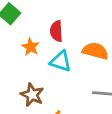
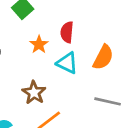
orange semicircle: (95, 51) -> (103, 57), turned 95

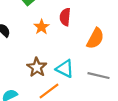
cyan triangle: (67, 63) -> (65, 69), moved

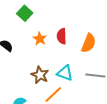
red semicircle: (65, 17) -> (62, 36), moved

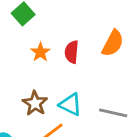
orange semicircle: (89, 43) -> (113, 43), moved

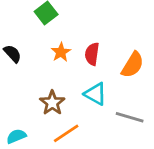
orange semicircle: (113, 43) -> (133, 65), moved
cyan triangle: (70, 105) -> (95, 94), moved

